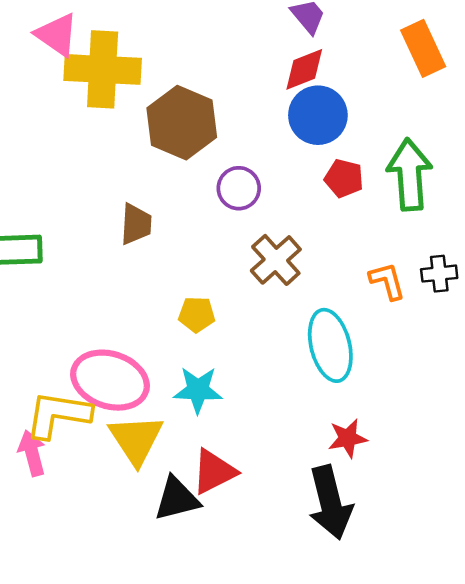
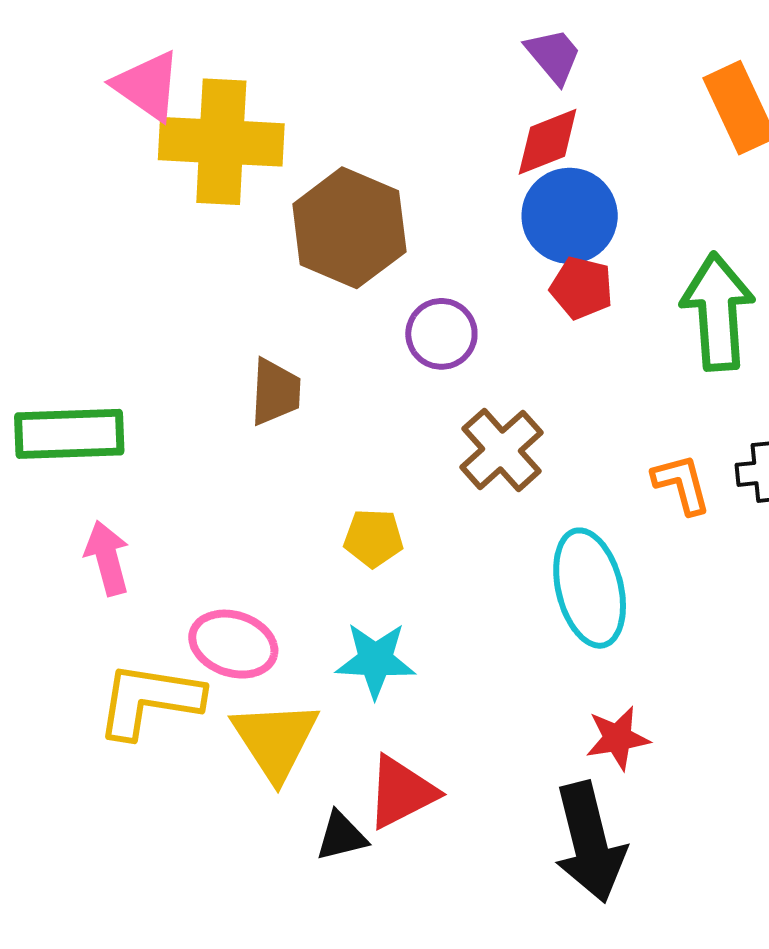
red pentagon: (344, 178) -> (582, 288), moved
pink ellipse: (110, 380) -> (233, 644), size x0.7
pink arrow: (32, 453) -> (107, 558), moved
black triangle: (177, 499) -> (341, 836), size x0.7

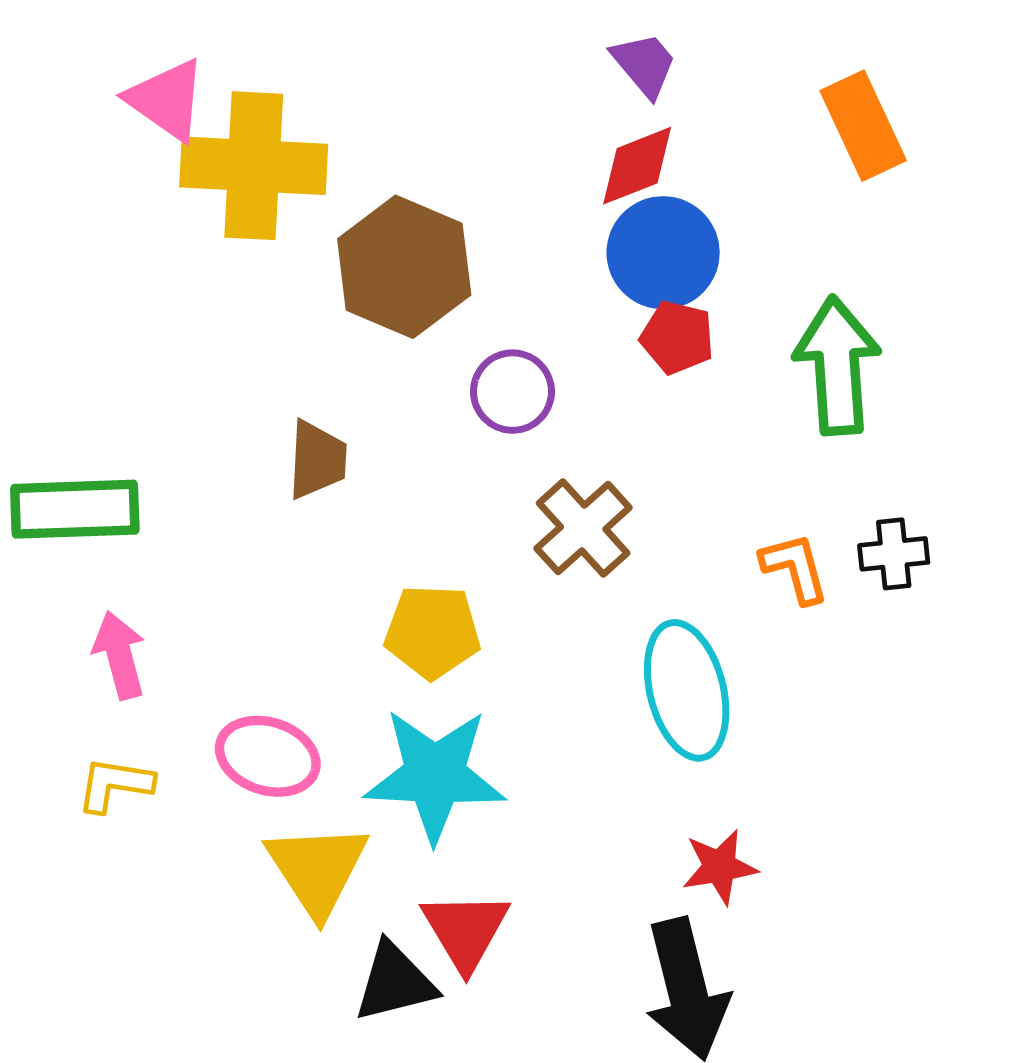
yellow pentagon: (373, 538) -> (432, 632), size x1.4
cyan star: (375, 660) -> (435, 775), size x1.5
yellow L-shape: (149, 700) -> (115, 785), moved, size x0.6
red triangle: (401, 792) -> (465, 930), turned -34
black triangle: (341, 836) -> (395, 982), size x1.4

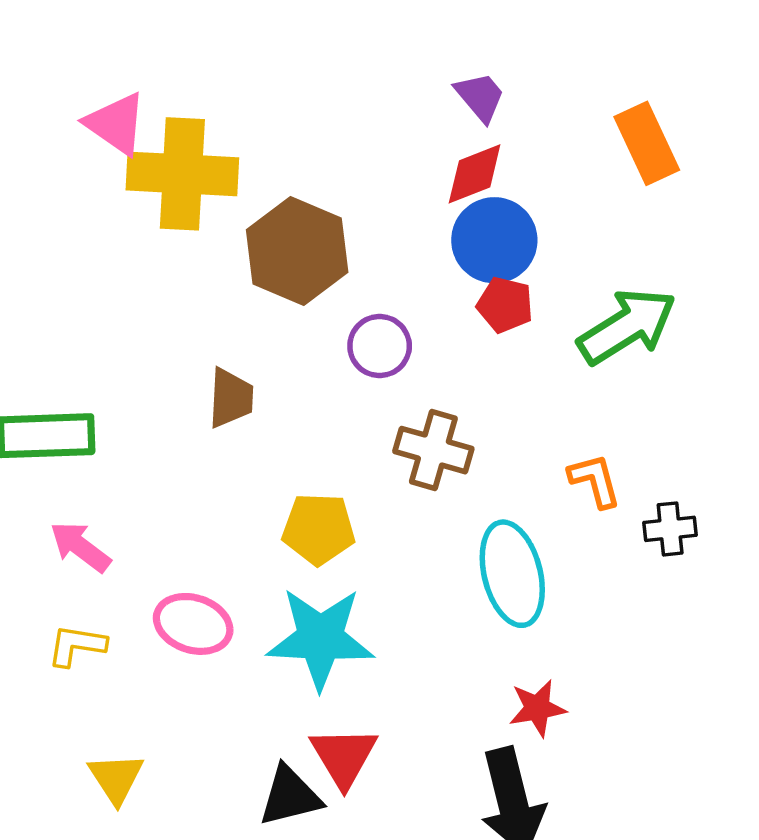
green arrow: (837, 366) -> (627, 326), turned 62
brown cross: (583, 528) -> (433, 450), turned -32
black cross: (894, 554) -> (670, 529), moved
pink arrow: (120, 655) -> (80, 547), turned -38
yellow triangle: (317, 869) -> (116, 778), moved, size x0.7

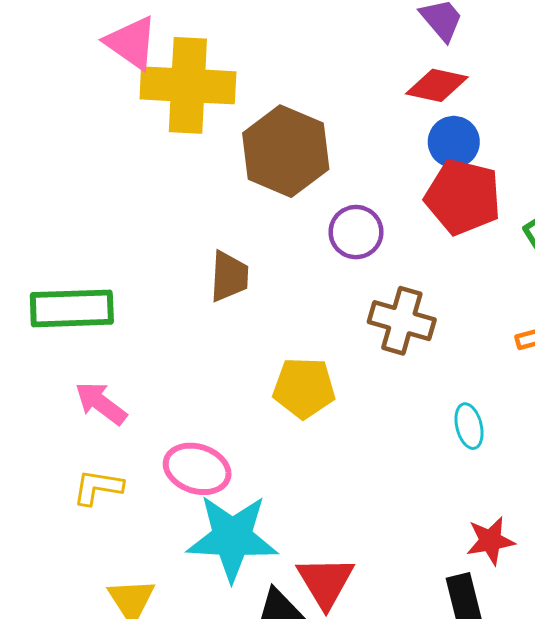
red diamond: (475, 174) -> (437, 85), turned 34
blue circle: (494, 240) -> (454, 142), size x0.7
red pentagon: (505, 305) -> (463, 197), size x1.6
cyan ellipse: (512, 574) -> (469, 426), size x0.5
cyan star: (320, 638) -> (232, 538), moved

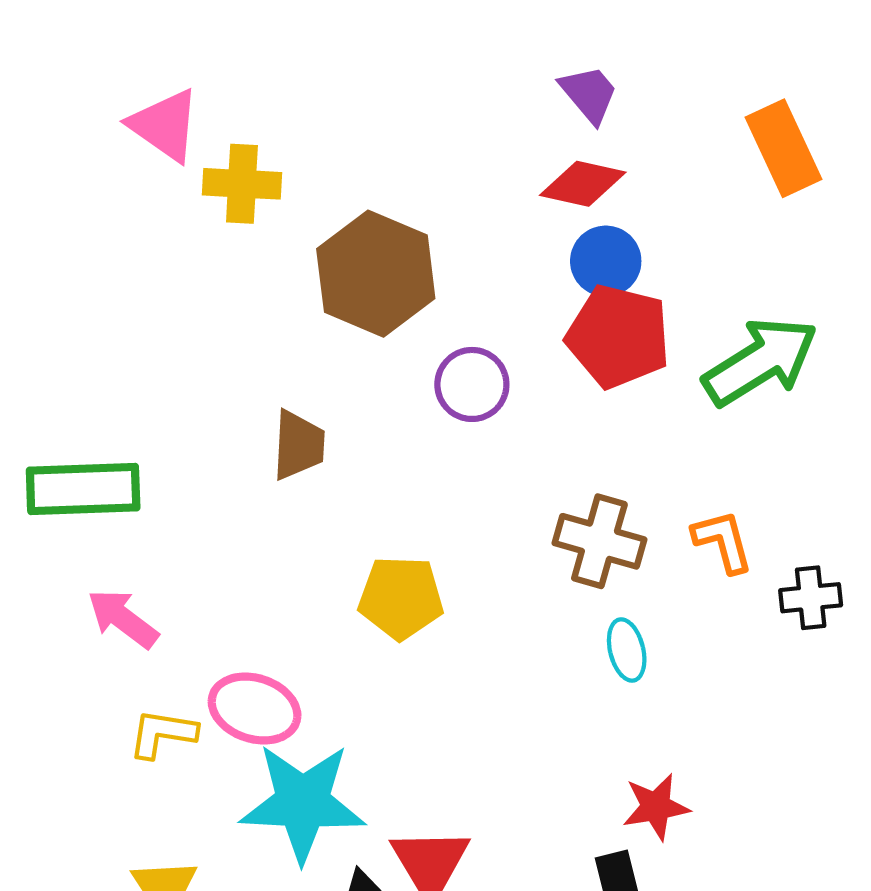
yellow cross: (188, 85) -> (242, 184), size x0.6
brown cross: (402, 321) -> (599, 541), moved
yellow L-shape: (98, 487) -> (163, 734), moved

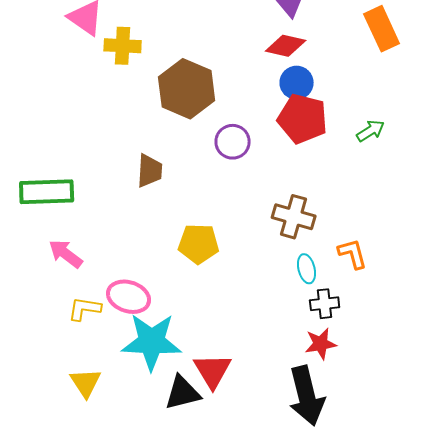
green arrow: (760, 361) -> (371, 131), size x0.5
orange L-shape: (723, 541) -> (353, 254), moved
black cross: (811, 598) -> (325, 304), moved

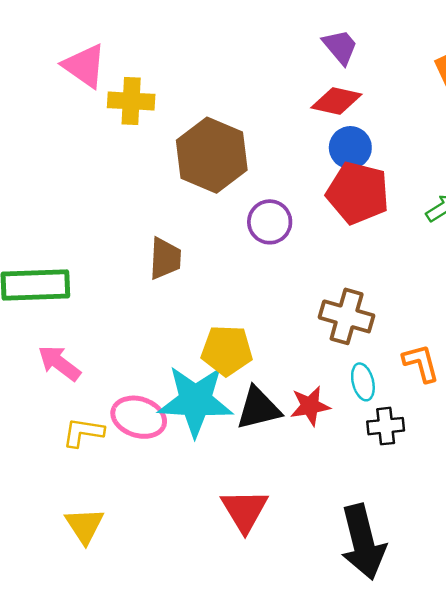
cyan star: (152, 342) -> (195, 401), moved
red star: (321, 344) -> (310, 406), moved
black triangle: (183, 393) -> (258, 408), moved

